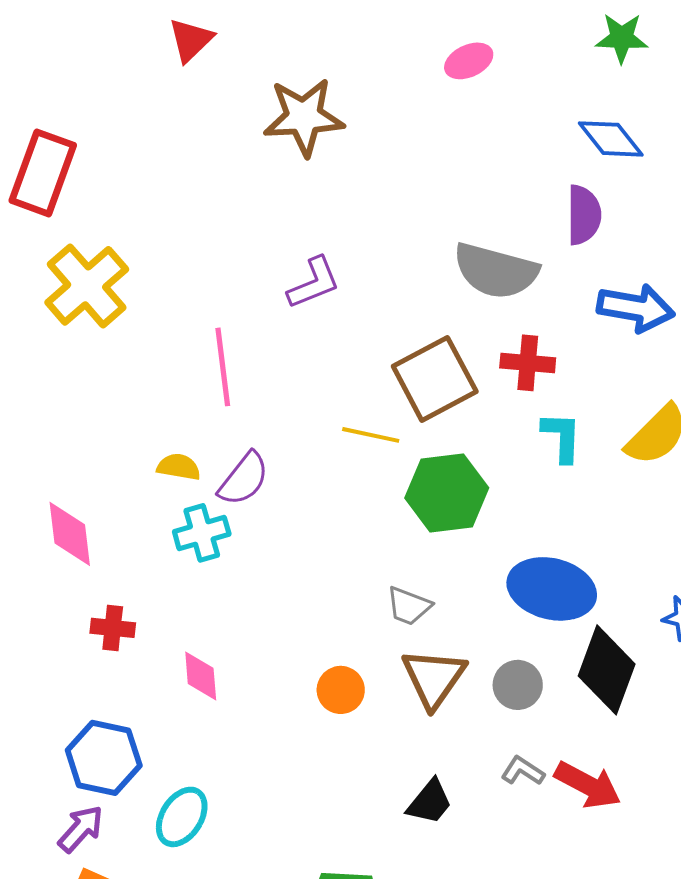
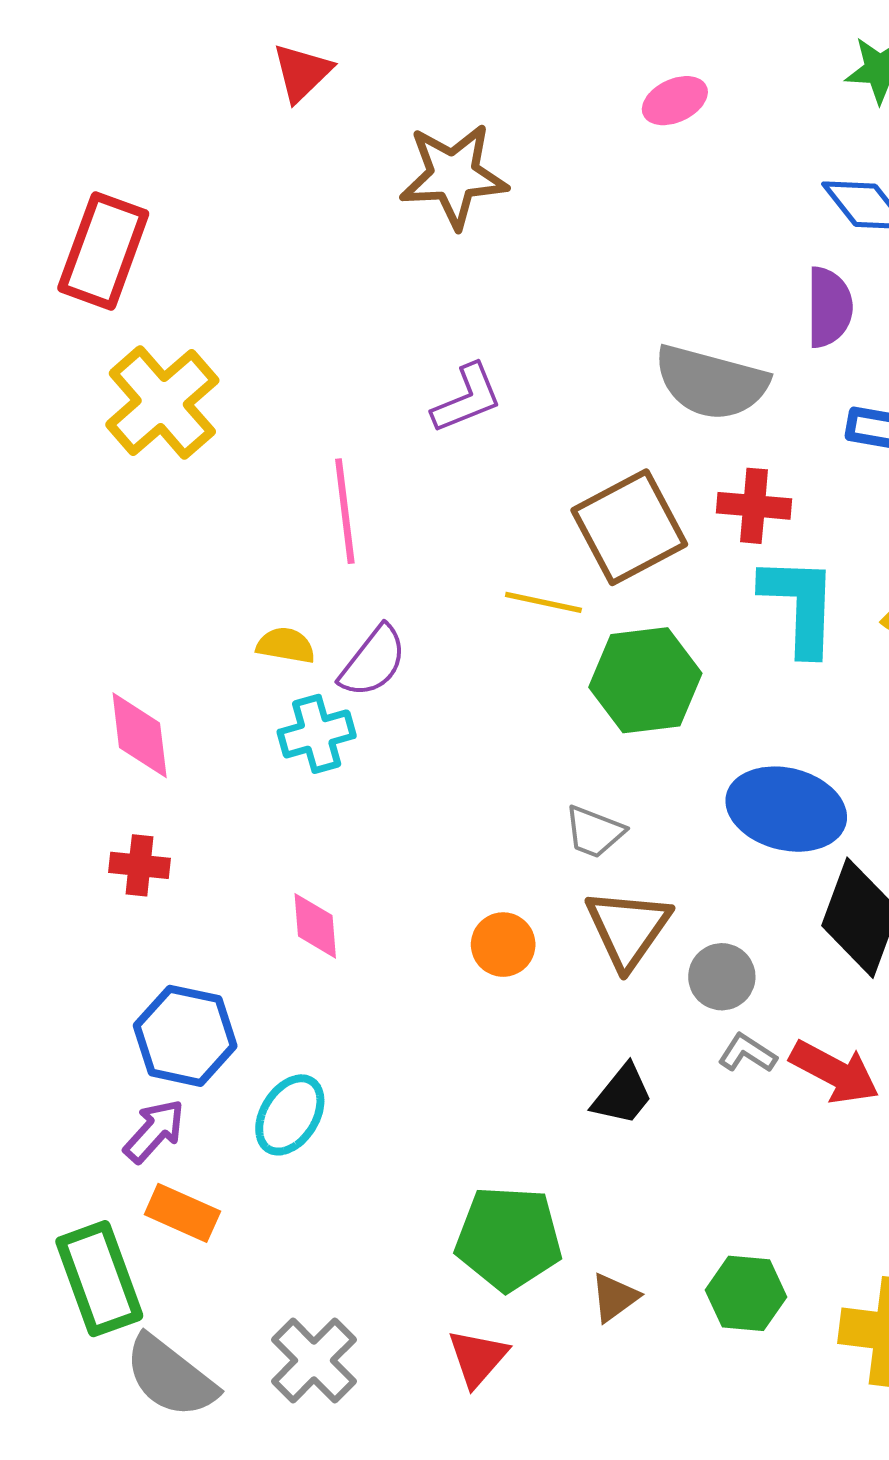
cyan L-shape: (562, 437) -> (800, 605), size x1.5
red cross: (113, 628) -> (140, 865), moved
gray circle: (518, 685) -> (722, 977), moved

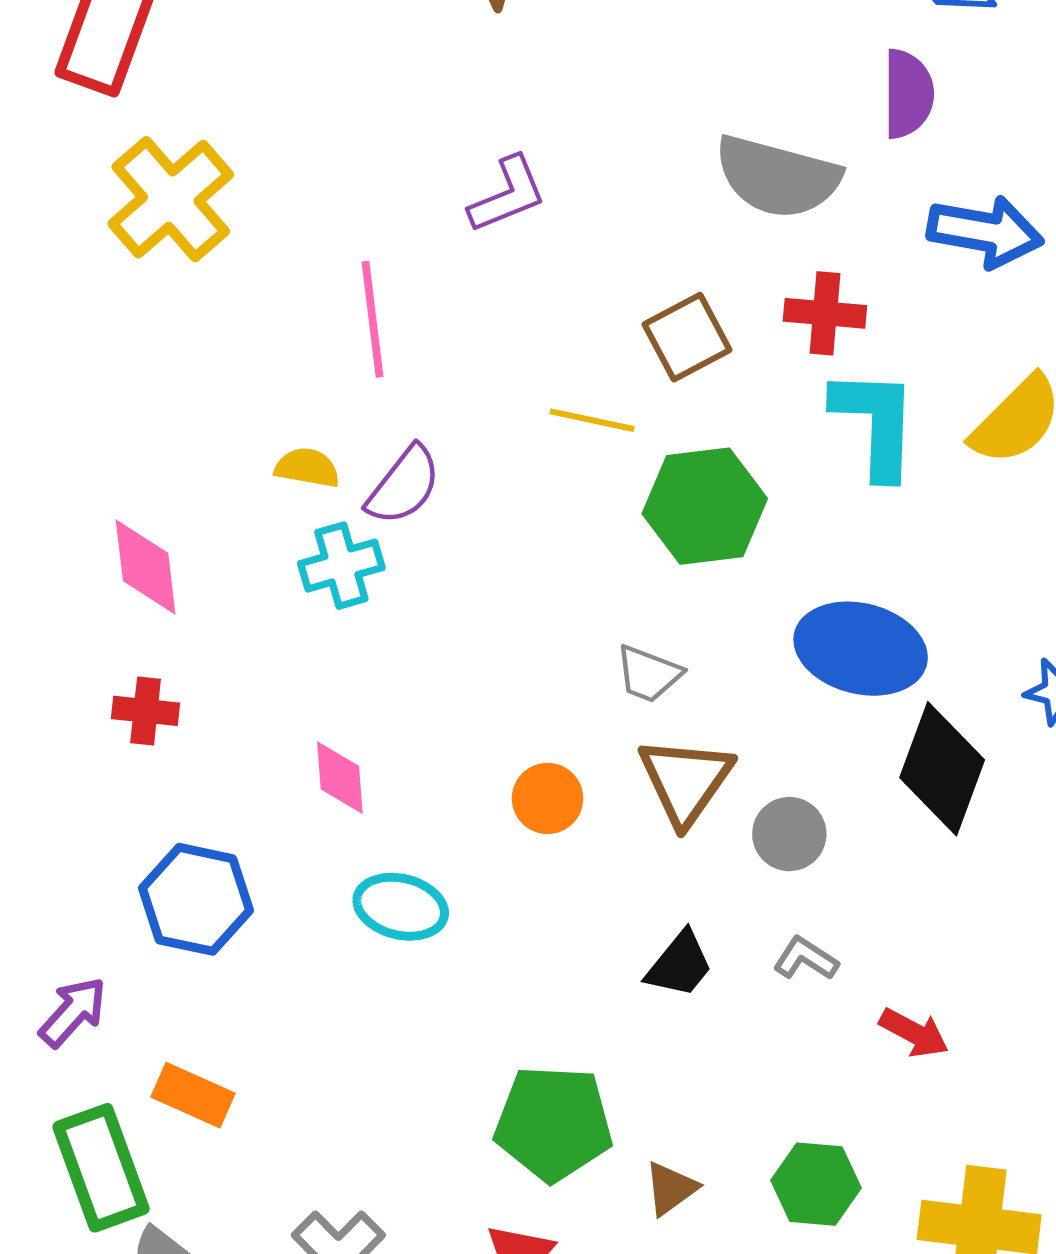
brown square: (629, 527) -> (687, 337), size x0.7
gray L-shape: (747, 1053) -> (806, 959), moved
red arrow: (835, 1072) -> (914, 1033), moved, size x0.7
cyan ellipse: (290, 1115) -> (401, 907), moved, turned 72
purple arrow: (154, 1131) -> (73, 1012), moved

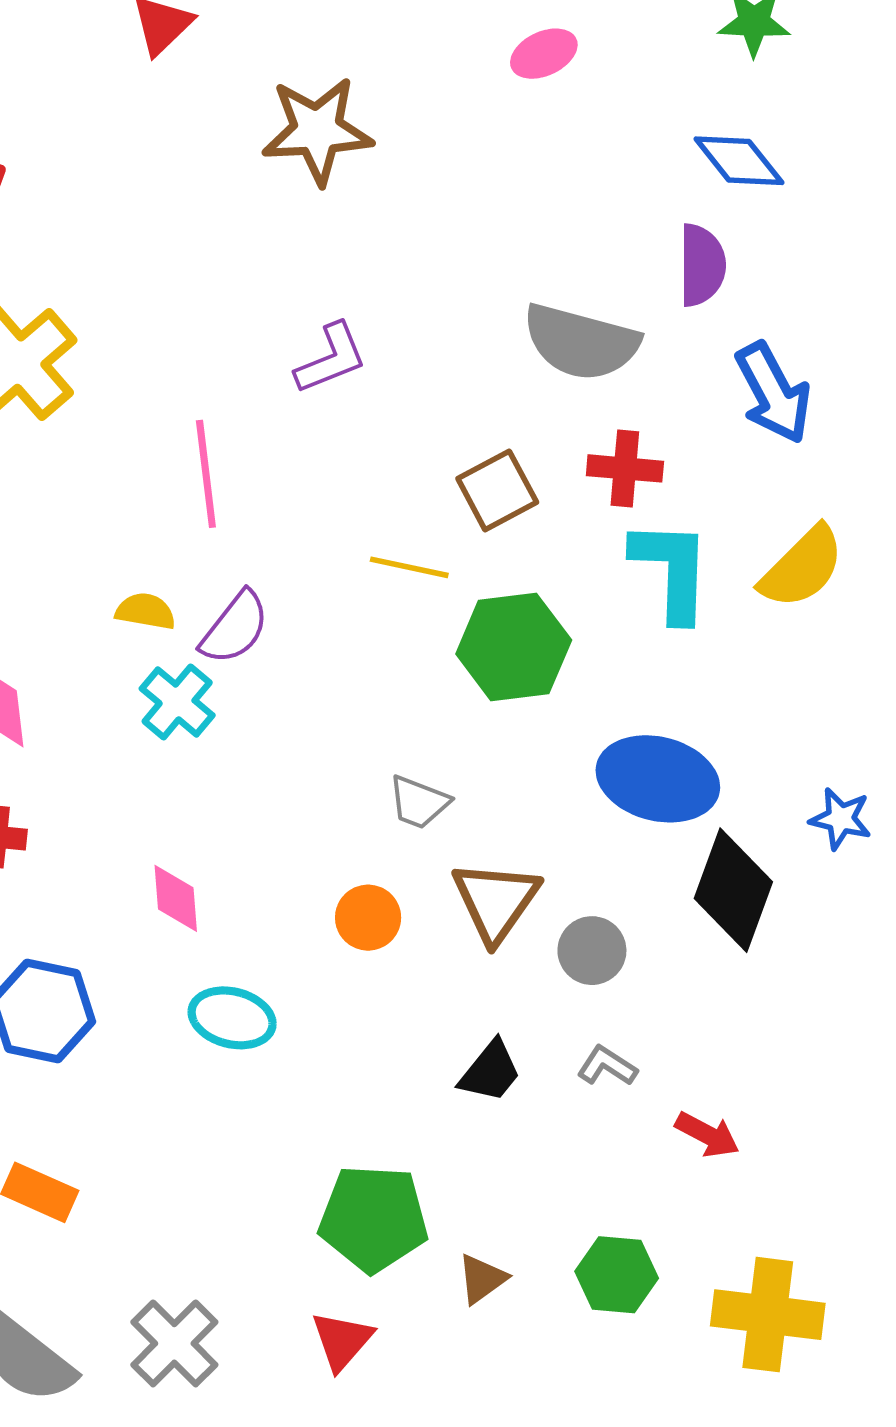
blue arrow: (985, 232) -> (773, 393), turned 52
cyan cross: (341, 566) -> (177, 702), turned -34
gray trapezoid: (648, 674) -> (419, 802), moved

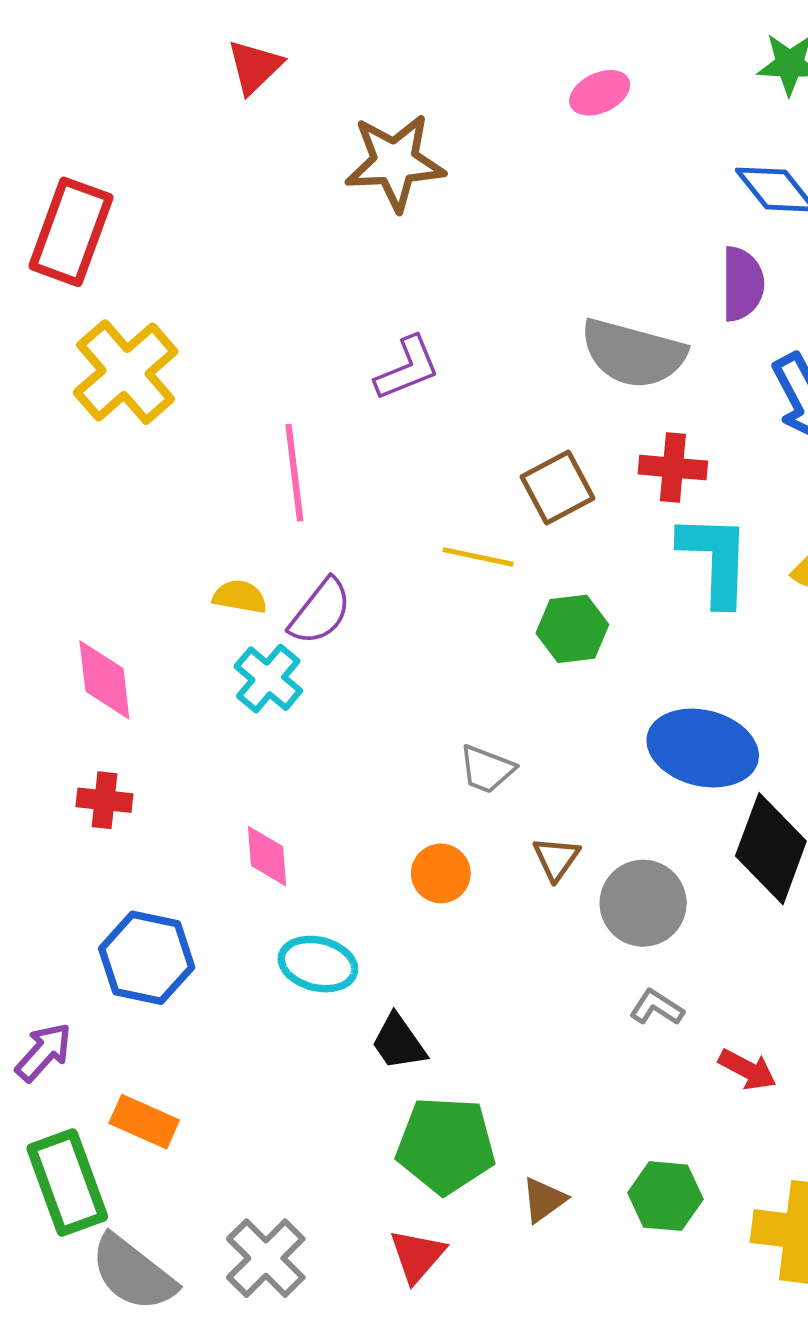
green hexagon: (514, 647) -> (572, 629), size x0.7
brown triangle: (496, 901) -> (556, 859), size x0.6
gray circle: (592, 951) -> (643, 903), size x1.4
black trapezoid: (490, 1071) -> (399, 1042), moved, turned 106

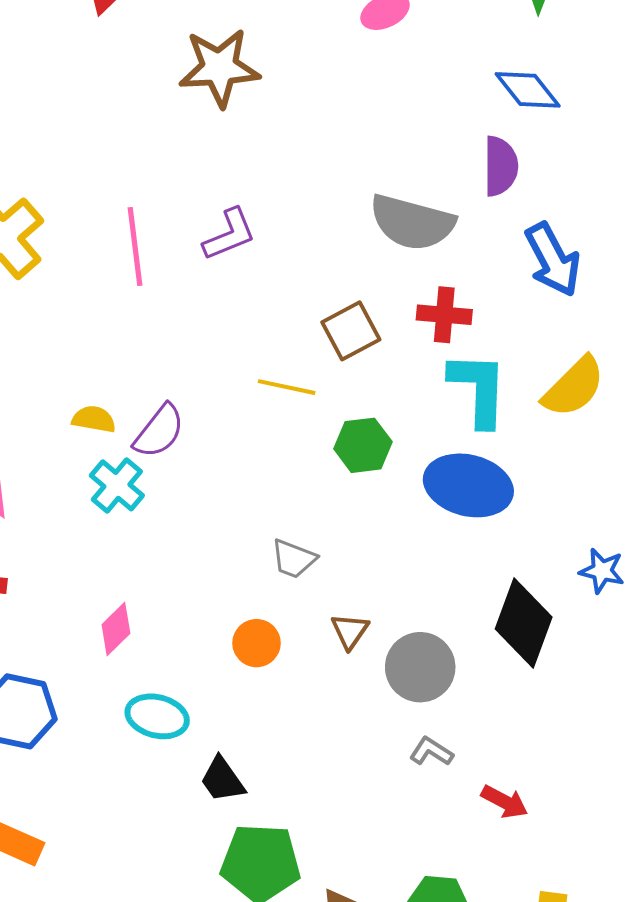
pink line: (294, 473) -> (135, 246), moved
blue ellipse: (703, 748) -> (468, 485), moved
pink diamond: (267, 856) -> (116, 629), turned 50

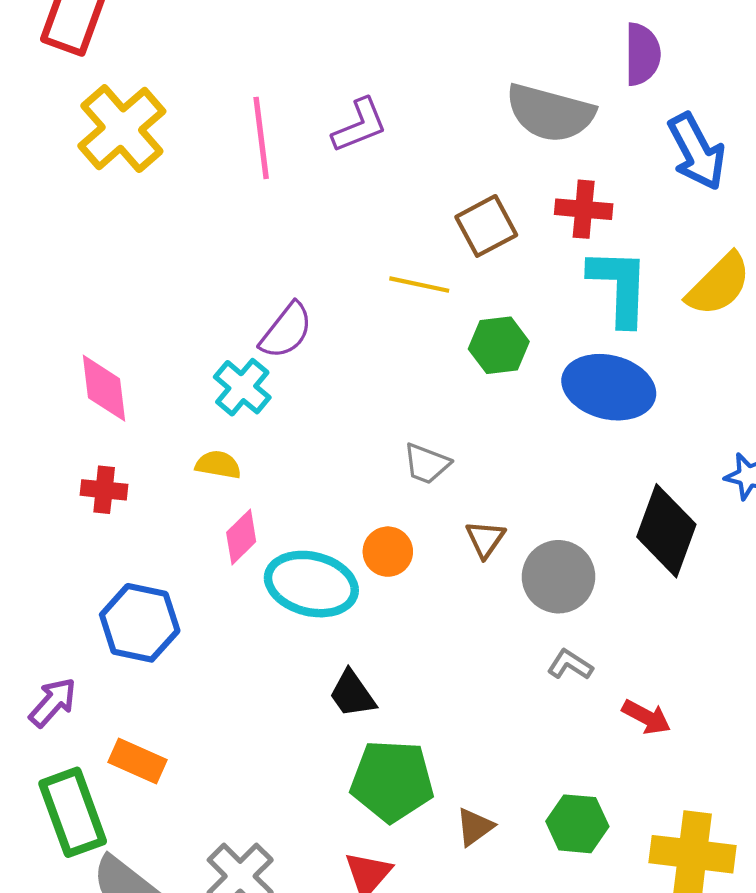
yellow semicircle: (94, 419) -> (218, 465), moved
cyan ellipse: (157, 716) -> (311, 584), moved, size x1.4

